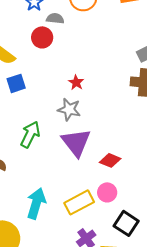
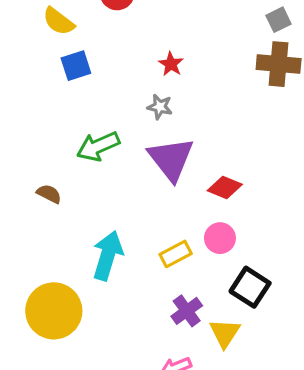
gray star: (69, 109) -> (160, 107), size x0.7
green arrow: (30, 134) -> (98, 146), turned -140
yellow rectangle: (79, 202) -> (176, 254), size x0.7

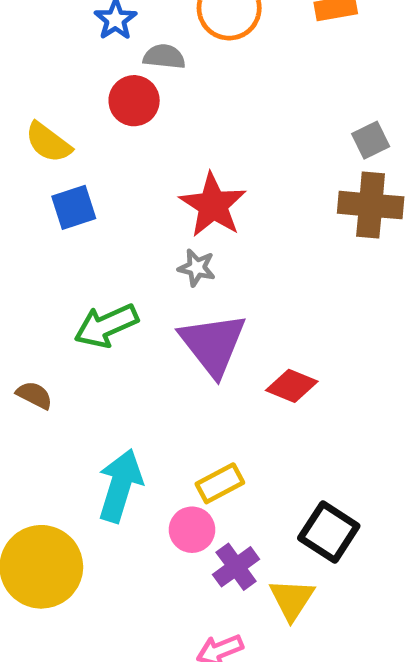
red star: (171, 64) -> (213, 205), size x1.8
pink circle: (220, 238) -> (192, 530), moved

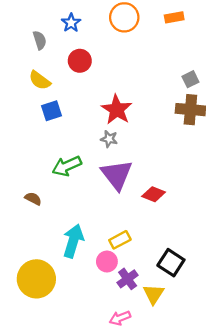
gray semicircle: (164, 57) -> (40, 40), moved, turned 66

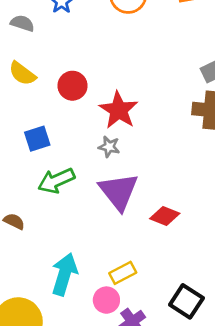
gray semicircle: (40, 40) -> (22, 23), turned -54
red circle: (80, 61) -> (73, 86), moved
blue square: (52, 111) -> (37, 139), moved

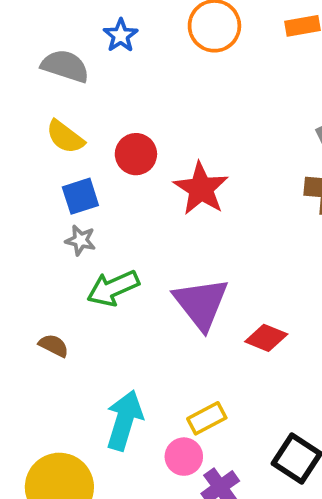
gray semicircle: (22, 23) -> (65, 66), size x1.4
blue square: (37, 139) -> (80, 196), moved
gray star: (109, 147) -> (80, 240), moved

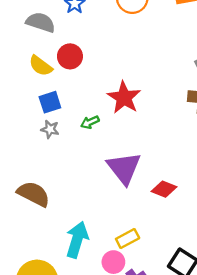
red circle: (136, 154) -> (70, 56), moved
green arrow: (113, 288) -> (90, 122), moved, size x0.6
brown semicircle: (54, 346) -> (34, 194), size x1.8

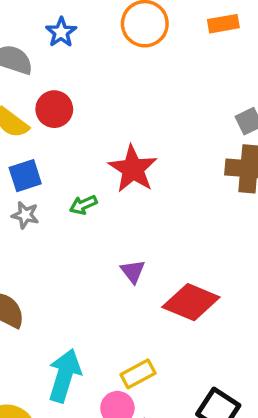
purple triangle: (124, 168) -> (133, 271), size x0.5
red diamond: (164, 189) -> (191, 302), size x1.5

